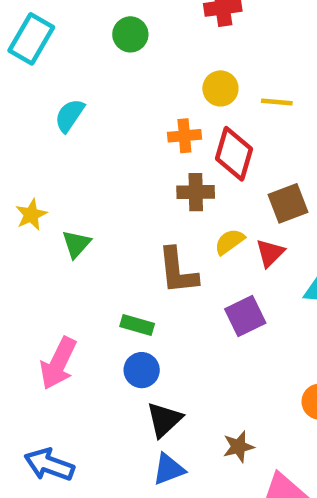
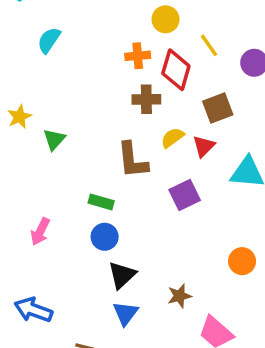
yellow line: (277, 102) -> (209, 45), moved, turned 50
pink arrow: (58, 363) -> (40, 232), size x0.7
blue triangle: (169, 469) -> (125, 313), turned -32

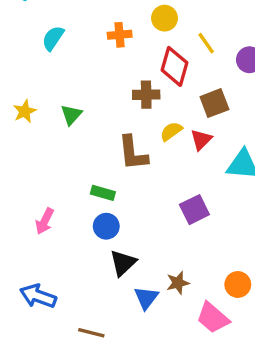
orange cross: (138, 56) -> (120, 35), moved
green triangle: (54, 139) -> (71, 115), moved
purple square: (185, 195) -> (194, 210), moved
orange circle: (242, 261) -> (238, 284), moved
blue triangle: (125, 313) -> (146, 298), moved

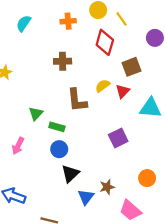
yellow line: (206, 43) -> (122, 19), moved
brown cross: (146, 95) -> (63, 61), moved
green triangle: (71, 115) -> (36, 114), moved
orange circle: (238, 284) -> (147, 178), moved

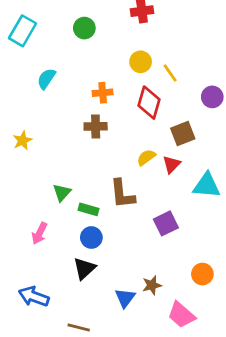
orange cross: (68, 21) -> (103, 93), moved
brown L-shape: (77, 100) -> (122, 194), moved
black triangle: (70, 174) -> (84, 268), moved

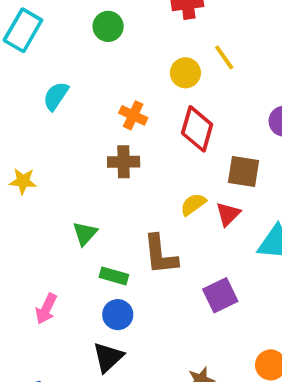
yellow line: (170, 73) -> (224, 57), moved
orange cross: (103, 93) -> (133, 115), turned 30
brown square: (183, 133) -> (243, 171), turned 30
yellow star: (22, 140) -> (23, 181), turned 30
green triangle: (62, 193) -> (85, 233), moved

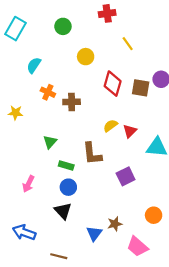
yellow circle: (185, 73) -> (86, 57), moved
orange cross: (133, 115) -> (48, 92), moved
brown square: (243, 171) -> (141, 88), moved
black triangle: (108, 357) -> (63, 211), turned -30

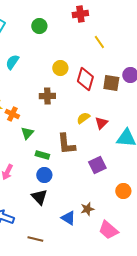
yellow circle: (86, 57) -> (60, 68), moved
orange cross: (48, 92) -> (12, 114), moved
orange circle: (154, 215) -> (123, 191), moved
blue triangle: (94, 234) -> (68, 218), turned -35

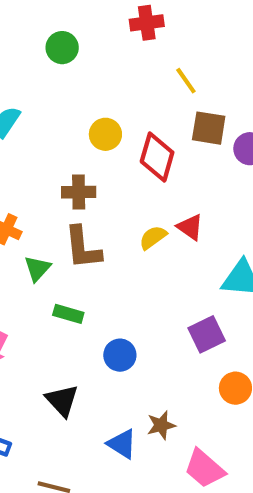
brown square: (111, 83) -> (209, 128), moved
red triangle: (101, 123) -> (190, 227), moved, turned -40
brown L-shape: (66, 144) -> (83, 248), moved
purple square: (97, 165) -> (207, 334), moved
blue circle: (44, 175) -> (120, 355), moved

